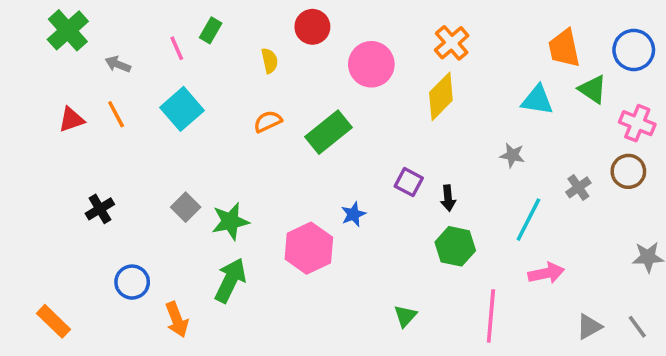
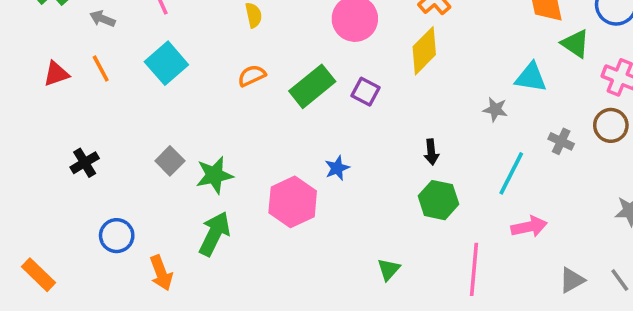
cyan triangle: (537, 100) -> (531, 77), moved
purple square: (409, 182) -> (366, 92), moved
gray cross: (578, 187) -> (561, 141), turned -30

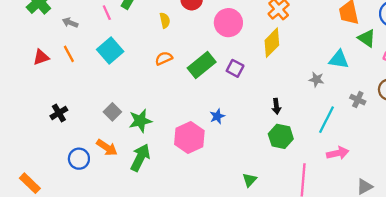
orange arrow: (161, 273) -> (107, 148), moved, turned -35

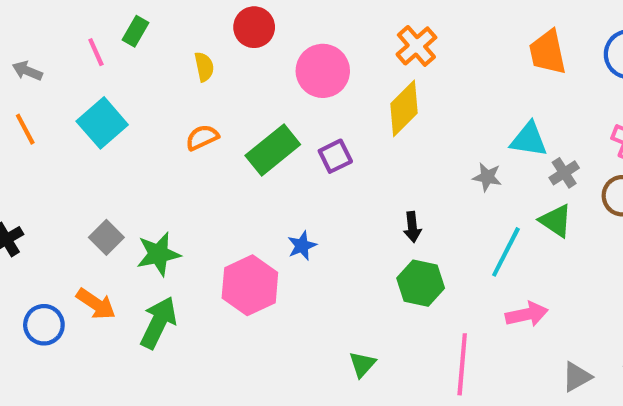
green triangle: (367, 38) -> (556, 221), moved
purple square: (235, 68) -> (335, 156), turned 36
gray cross: (358, 100) -> (564, 173), moved, turned 32

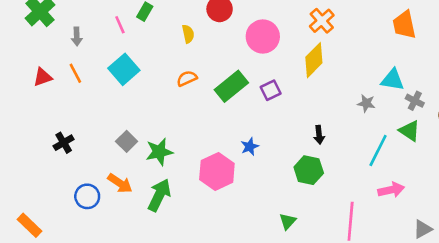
gray arrow: (27, 71) -> (77, 37), turned -114
gray cross: (564, 173) -> (415, 101), turned -30
green hexagon: (421, 283) -> (309, 170), moved

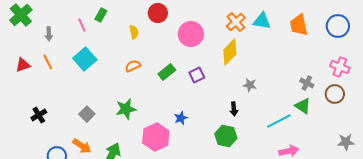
cyan triangle: (392, 80) -> (262, 21), moved
green rectangle: (231, 86) -> (167, 72), size x0.7
gray star: (366, 103) -> (250, 85), moved
cyan line: (378, 150) -> (279, 121), turned 35
green star: (159, 152) -> (126, 109), moved

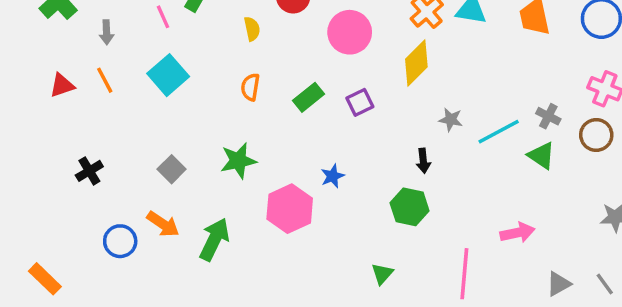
orange semicircle: (133, 66) -> (250, 87), turned -56
cyan line: (279, 121) -> (499, 132), moved

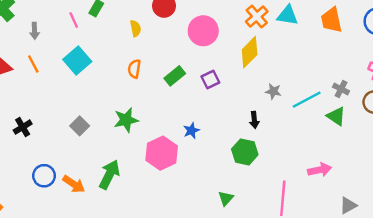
orange arrow: (163, 224) -> (74, 184), moved

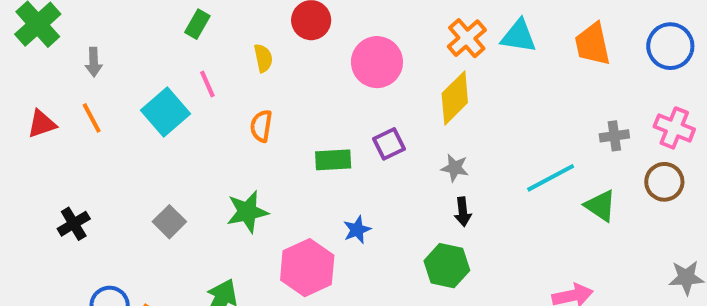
pink line: (74, 20) -> (207, 84), moved
green rectangle: (175, 76) -> (333, 160), moved, turned 36
gray cross: (341, 89) -> (614, 136), moved, turned -35
gray star: (273, 91) -> (455, 168), moved

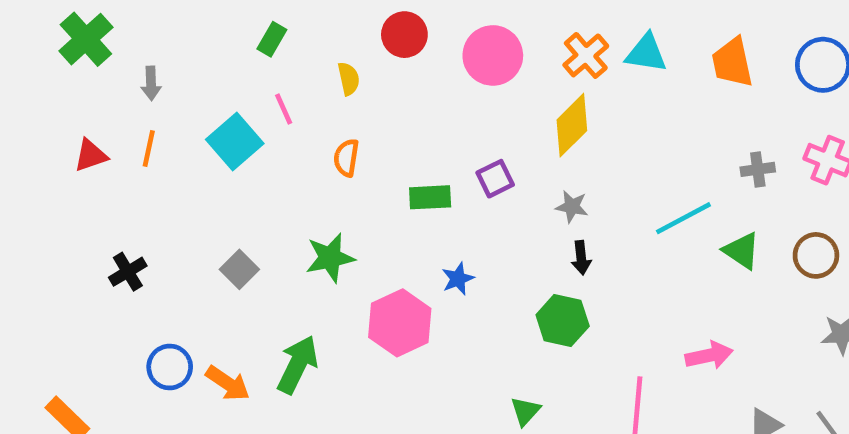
pink circle: (377, 62) -> (493, 55), moved
orange line: (92, 118) -> (149, 148), turned 40
brown circle: (664, 182) -> (816, 255), moved

